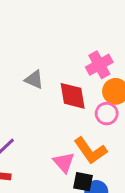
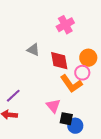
pink cross: (99, 65) -> (65, 25), moved
orange L-shape: (90, 151) -> (71, 84), moved

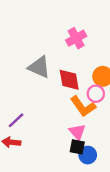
gray triangle: (33, 50) -> (39, 67), size x1.5
pink triangle: (53, 106) -> (77, 132), moved

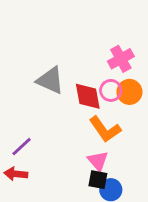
pink cross: (76, 38) -> (121, 59), moved
pink circle: (96, 94) -> (111, 90), moved

